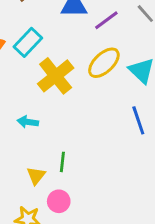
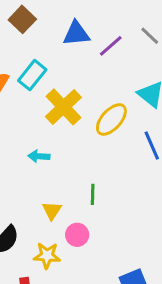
yellow ellipse: (104, 63) -> (111, 119), moved
green line: (62, 162) -> (93, 194), moved

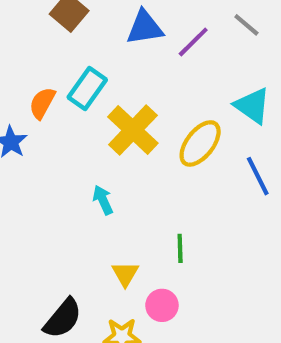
cyan arrow: (39, 156) -> (103, 200), turned 65

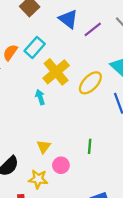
blue triangle: (145, 28) -> (68, 19), turned 40
cyan arrow: (103, 200) -> (40, 97), moved
green line: (180, 248) -> (90, 146), moved

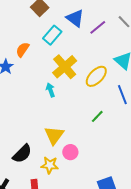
cyan rectangle: (35, 47) -> (52, 35), moved
green line: (90, 146) -> (97, 116), moved, turned 40
yellow triangle: (44, 147) -> (54, 135), size x1.5

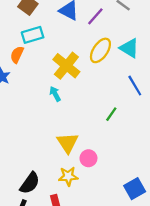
cyan rectangle: (52, 35) -> (33, 35), moved, turned 42
yellow ellipse: (96, 76) -> (100, 50), moved
black semicircle: (22, 154) -> (30, 183), moved

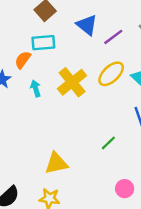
cyan arrow: (55, 94) -> (36, 88), moved
yellow triangle: (68, 143) -> (56, 163), turned 40
pink circle: (88, 158) -> (125, 189), moved

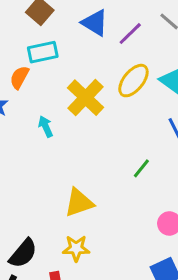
cyan arrow: (36, 88) -> (46, 126), moved

